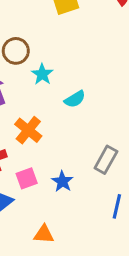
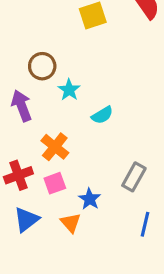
pink square: (27, 178) -> (55, 183), moved
orange triangle: (44, 234) -> (71, 223), moved, turned 45

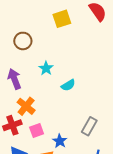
brown circle: (42, 66) -> (23, 41), moved
orange cross: (55, 147) -> (26, 106), moved

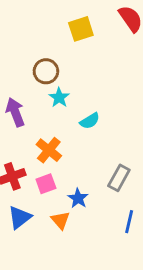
brown circle: (23, 41) -> (46, 71), moved
orange cross: (26, 106) -> (49, 150), moved

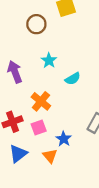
brown circle: (46, 71) -> (36, 24), moved

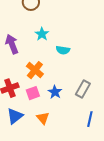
cyan semicircle: (73, 79) -> (63, 50), turned 40
blue star: (64, 139) -> (55, 92), moved

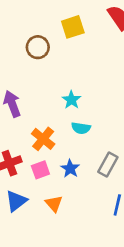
cyan star: (42, 34) -> (71, 100), moved
cyan semicircle: (63, 50) -> (81, 128), moved

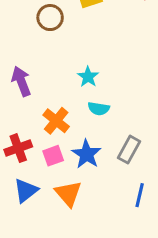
blue star: (70, 169) -> (87, 154), size x1.4
orange triangle: (54, 204) -> (68, 194), size x1.4

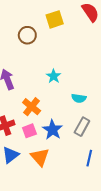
cyan semicircle: (99, 109) -> (79, 98), moved

